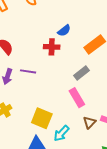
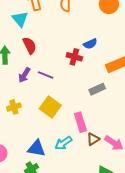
pink rectangle: (77, 98) -> (80, 122), moved
yellow square: (42, 118) -> (50, 107), moved

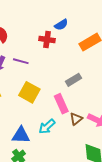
gray rectangle: (97, 89) -> (74, 80), moved

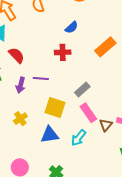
blue semicircle: (61, 25) -> (71, 27), moved
gray rectangle: (74, 80) -> (82, 89), moved
blue triangle: (21, 135) -> (50, 135), moved

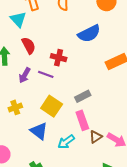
blue semicircle: (71, 27) -> (89, 34), size x1.6
red cross: (63, 52) -> (59, 58), moved
blue triangle: (50, 135) -> (39, 131), turned 30

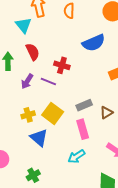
yellow cross: (15, 107) -> (28, 115), moved
brown triangle: (96, 137) -> (106, 113), moved
cyan arrow: (66, 142) -> (76, 157), moved

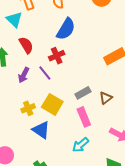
blue semicircle: (94, 43) -> (66, 29), moved, turned -30
red cross: (62, 65) -> (57, 56), turned -35
purple line: (48, 81) -> (45, 73), turned 35

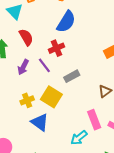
gray rectangle: (83, 93) -> (72, 76), moved
pink rectangle: (84, 117) -> (94, 120), moved

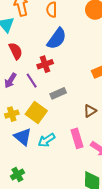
cyan arrow: (79, 138) -> (46, 140), moved

